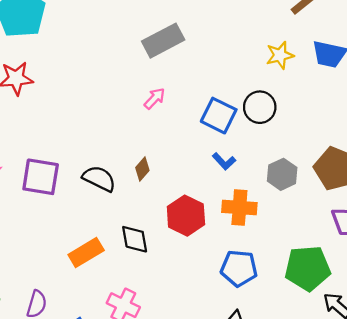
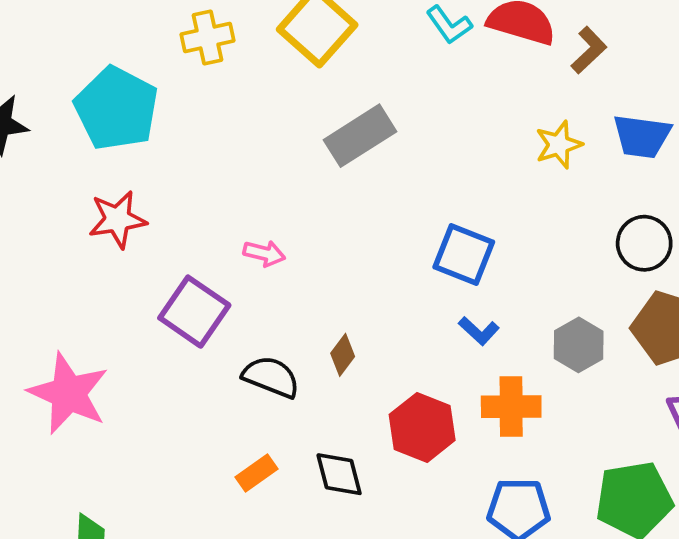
pink arrow: (155, 98) -> (264, 253), moved, turned 65
black circle: (260, 107) -> (644, 243), moved
purple square: (41, 177) -> (194, 312), moved, turned 30
orange rectangle: (86, 253) -> (256, 473), moved, size x0.7

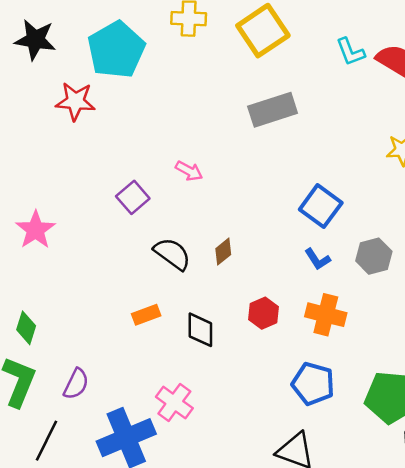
red star: (117, 219) -> (76, 101), moved
purple square: (194, 312) -> (133, 197), size x0.7
gray hexagon: (579, 345) -> (374, 256), moved
pink star: (68, 393) -> (36, 230), size x0.7
red hexagon: (422, 427) -> (263, 313), size x0.7

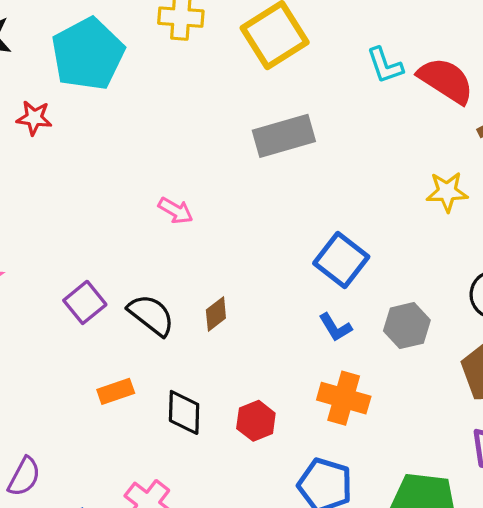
red star: (76, 101) -> (34, 118), size x0.7
purple square: (133, 197) -> (85, 302), moved
red hexagon: (263, 313) -> (256, 421), moved

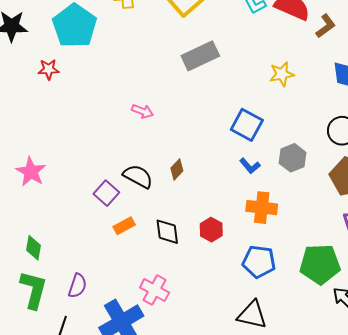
yellow star: (447, 192) -> (282, 74), moved
purple square: (85, 302) -> (106, 193), moved

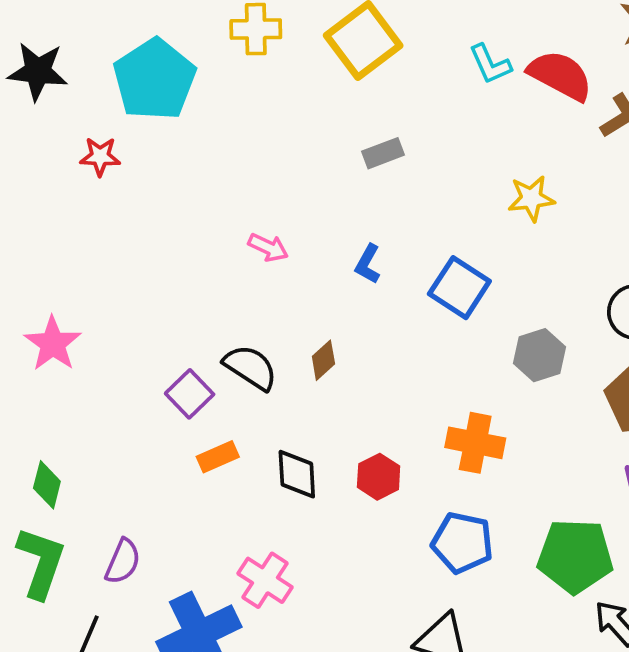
gray rectangle: (200, 56) -> (383, 153), size x0.6
blue L-shape: (250, 166) -> (368, 264), moved, turned 65

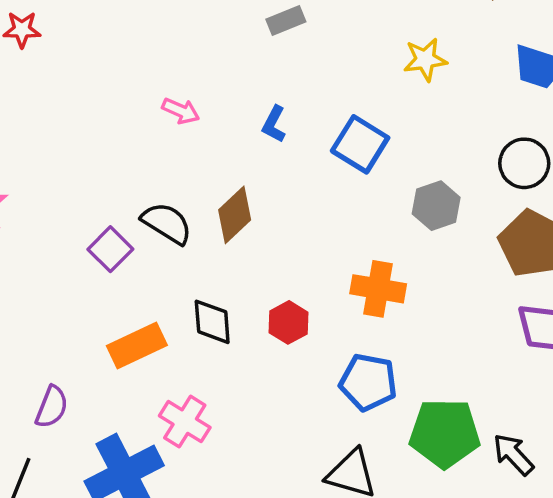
brown diamond: (323, 360) -> (235, 215), size x1.5
orange rectangle: (218, 457) -> (137, 345), moved, size x1.5
green pentagon: (575, 556) -> (445, 433), moved

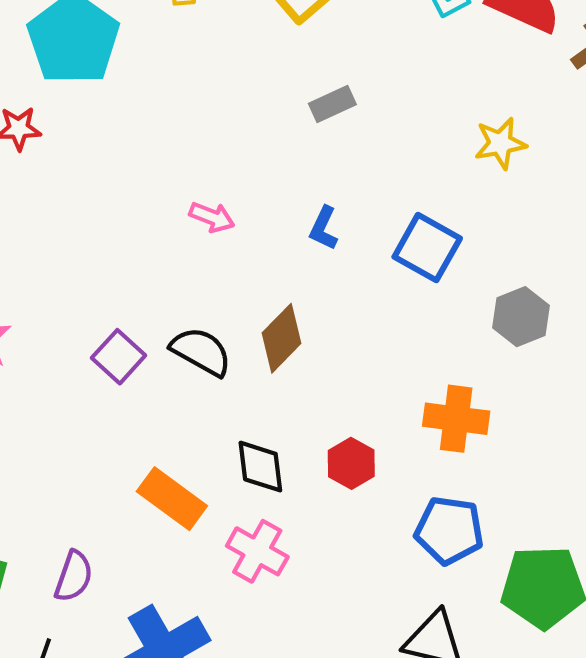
purple square: (110, 249) -> (119, 357), moved
orange rectangle: (137, 345) -> (172, 499), turned 64
pink cross: (185, 422) -> (257, 551), moved

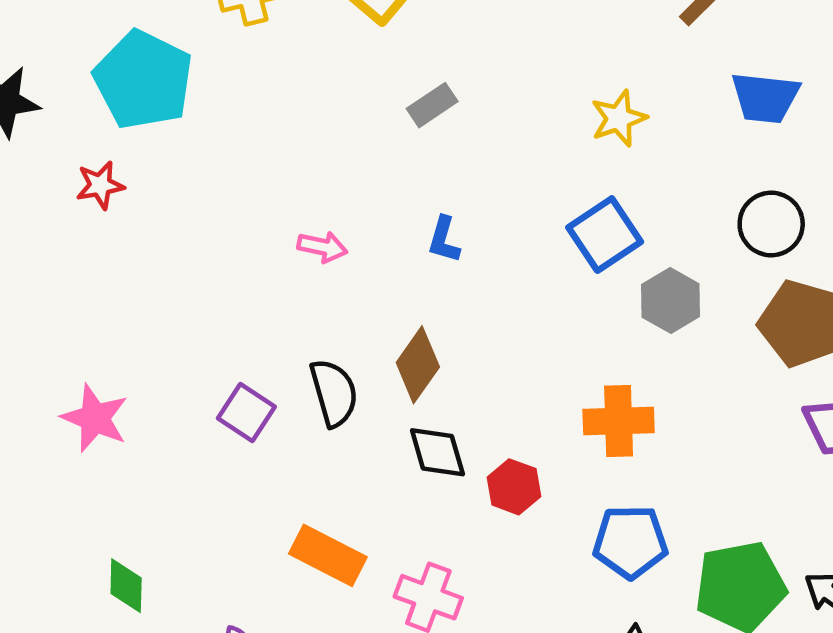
blue square: (427, 248) -> (605, 235), moved, turned 36
black semicircle: (201, 352) -> (334, 393), turned 54
black diamond: (260, 467) -> (437, 452), moved

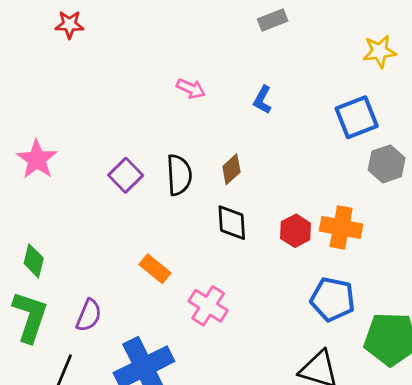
brown diamond: (418, 365) -> (231, 169), size x0.7
red hexagon: (514, 487) -> (296, 231), moved
orange rectangle: (328, 555) -> (155, 269), size x0.7

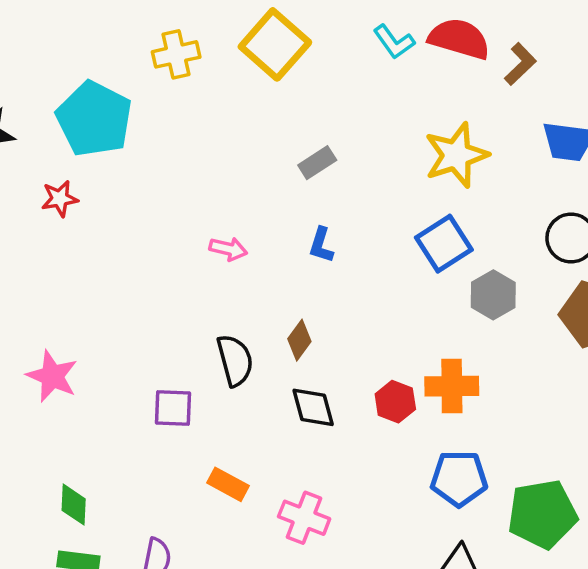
gray rectangle: (273, 20) -> (317, 163), moved
yellow star: (380, 51) -> (456, 155), size x1.5
purple square: (126, 175) -> (173, 408), moved, turned -32

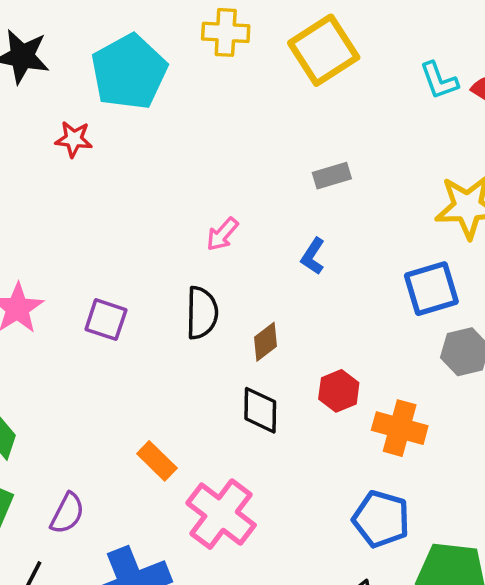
pink arrow: (228, 249) -> (222, 234), turned 102
black semicircle: (235, 360) -> (202, 313), moved
red hexagon: (395, 402) -> (339, 391), moved
purple square: (173, 408) -> (106, 320), moved
pink cross: (304, 518) -> (221, 514), size x1.4

